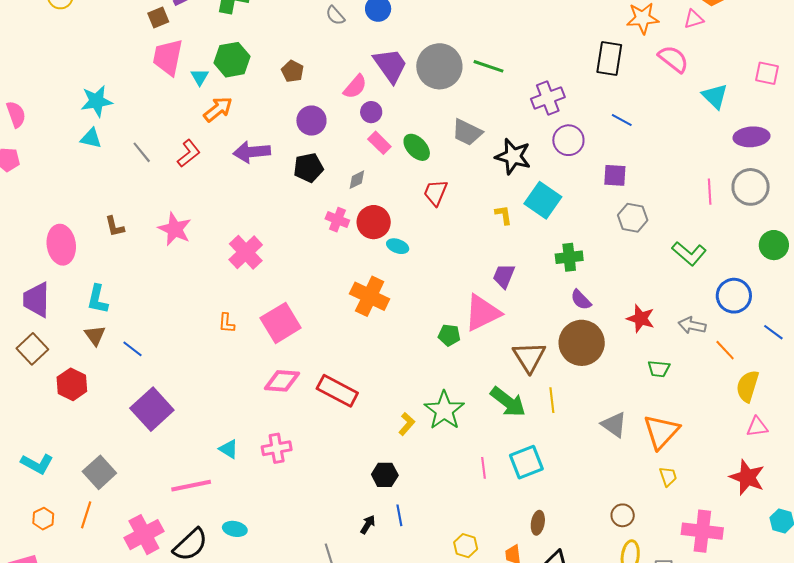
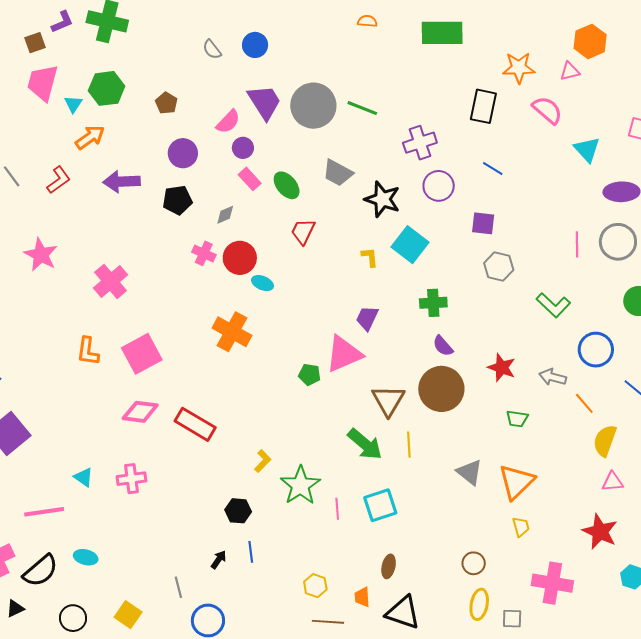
orange L-shape: (227, 323) -> (88, 351), size x1.4
green star: (444, 410) -> (300, 485), moved

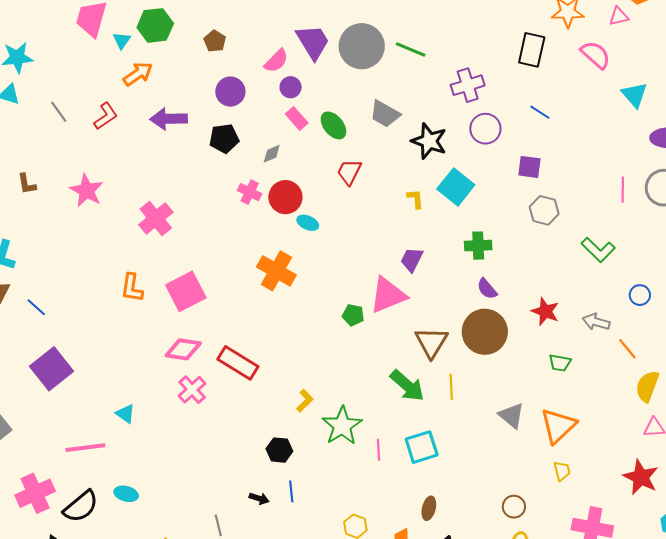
blue circle: (596, 350) -> (640, 295), size x0.6
pink cross: (131, 479) -> (192, 390), moved, turned -36
black arrow: (219, 560) -> (259, 499), turned 72

